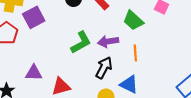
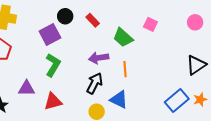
purple square: (34, 17) -> (50, 35), moved
green L-shape: (81, 43) -> (53, 65), moved, turned -30

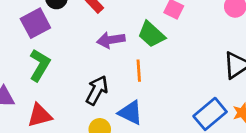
green trapezoid: (123, 38) -> (151, 34), moved
purple arrow: (99, 58) -> (111, 40), moved

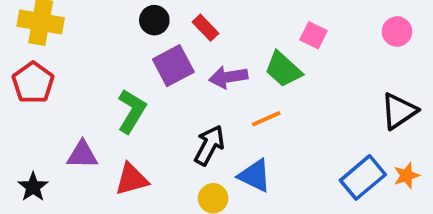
purple square: (35, 23) -> (173, 66), moved
orange line: (139, 71) -> (266, 119), turned 70

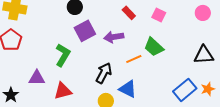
red rectangle: (206, 28) -> (129, 13), moved
green trapezoid: (283, 69) -> (154, 47), moved
black triangle: (399, 111) -> (204, 55), turned 30

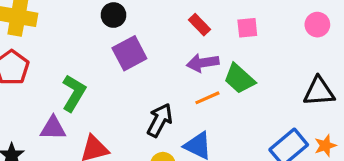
pink square: (159, 15) -> (247, 28), turned -32
purple arrow: (114, 37) -> (203, 63), moved
green L-shape: (63, 55) -> (74, 93), moved

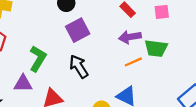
green trapezoid: (239, 79) -> (156, 48), turned -35
black arrow: (160, 120) -> (79, 67), moved, turned -60

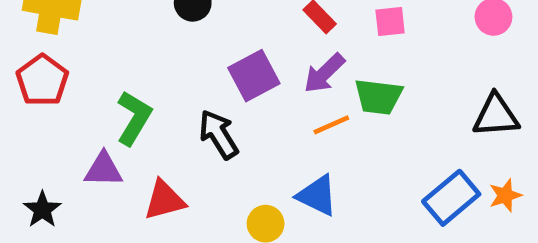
purple square: (78, 30) -> (254, 76), moved
purple arrow: (130, 37) -> (324, 73), turned -35

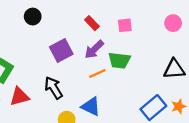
black arrow: (219, 134) -> (54, 88), moved
red triangle: (164, 200) -> (20, 97), moved

